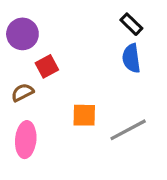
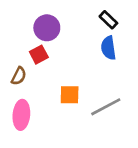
purple circle: (22, 34) -> (47, 28), moved
brown semicircle: (22, 92) -> (19, 76), turned 144

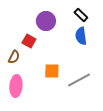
purple circle: (47, 28) -> (46, 21), moved
red square: (39, 55) -> (29, 41), turned -32

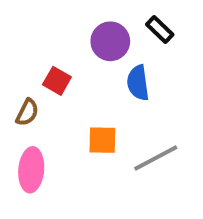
purple circle: (46, 21) -> (110, 41), moved
blue semicircle: (81, 36) -> (138, 83), moved

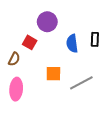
black rectangle: (160, 29) -> (95, 39), moved, turned 48
purple circle: (110, 41) -> (47, 22), moved

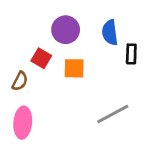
blue semicircle: (72, 44) -> (110, 33), moved
orange square: (53, 74) -> (74, 68), moved

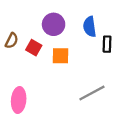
brown semicircle: (20, 81) -> (12, 41), moved

